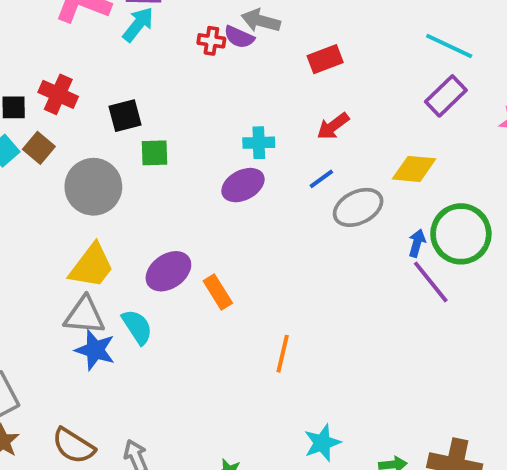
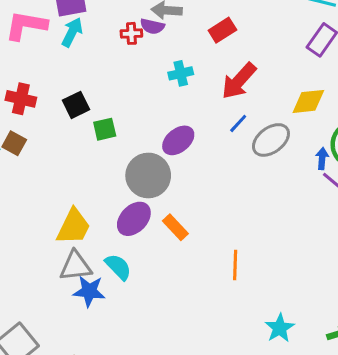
red arrow: (333, 126) -> (239, 81), size x1.5
cyan cross: (259, 143) -> (181, 73), moved
gray circle: (93, 187) -> (148, 175), moved

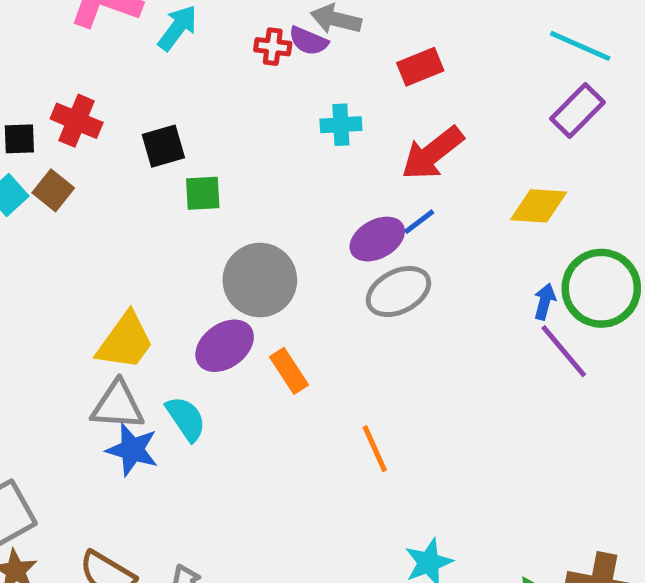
purple ellipse: (178, 140) -> (377, 239), moved
gray ellipse: (271, 140) -> (398, 292), moved
orange line: (235, 265) -> (375, 449), turned -36

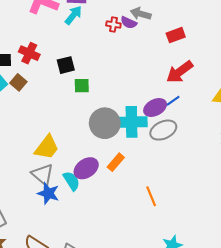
cyan cross: (341, 125) -> (132, 122), moved, size x1.8
purple ellipse: (225, 346) -> (86, 168), moved
orange rectangle: (289, 371) -> (116, 162), turned 72
gray triangle: (118, 405) -> (43, 174), turned 35

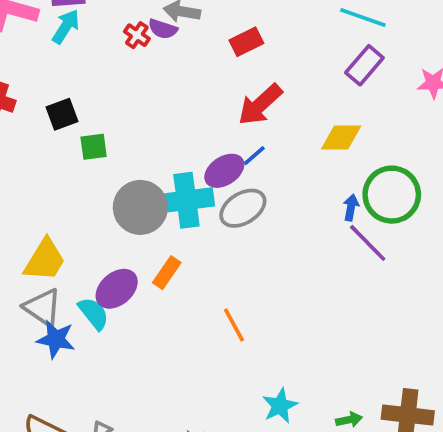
red cross: (113, 25) -> (137, 35), turned 32

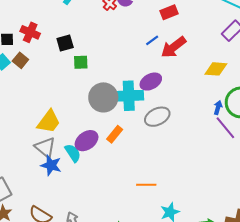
blue line: (254, 156) -> (152, 40), moved
gray ellipse: (243, 208) -> (157, 117), moved
orange line: (234, 325) -> (146, 185), moved, turned -66

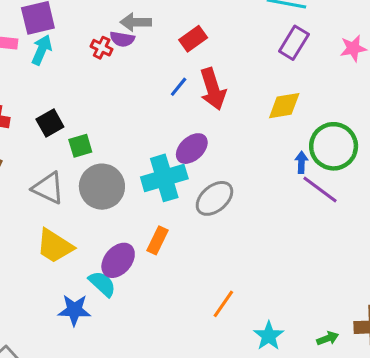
red arrow: (173, 47) -> (213, 89), turned -56
gray circle: (103, 97) -> (102, 187), moved
yellow trapezoid: (49, 122) -> (55, 246), turned 100
gray triangle: (45, 147) -> (48, 188), moved
orange line: (146, 185) -> (223, 304), turned -42

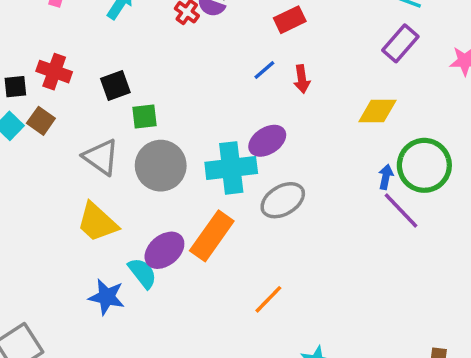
red arrow: (213, 89) -> (302, 79), size x0.6
orange rectangle: (157, 240) -> (212, 236), size x1.6
orange line: (223, 304) -> (268, 299), moved

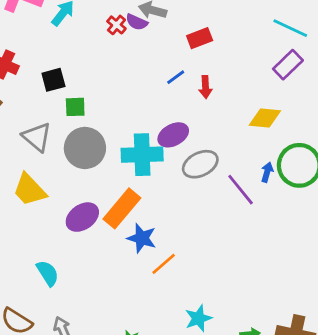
gray ellipse: (283, 200) -> (200, 164), moved
purple line: (401, 210) -> (241, 190), moved
cyan semicircle: (142, 273) -> (48, 273), moved
blue star: (107, 297) -> (142, 238), moved

